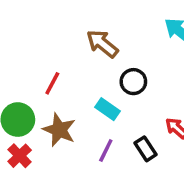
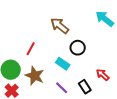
purple line: (106, 151) -> (62, 88), turned -72

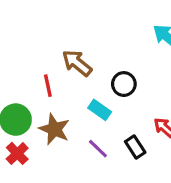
brown arrow: (60, 26) -> (77, 63), moved
red line: (31, 49) -> (48, 86), turned -40

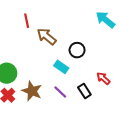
red line: (48, 86) -> (27, 21), moved
brown star: (54, 129) -> (32, 91), moved

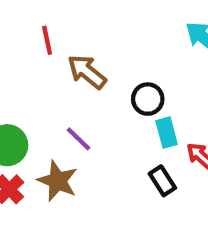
cyan rectangle: (61, 67) -> (167, 133), moved, turned 40
purple line: (60, 92) -> (78, 139), moved

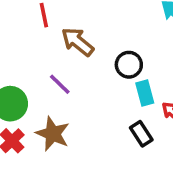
purple line: (78, 139) -> (60, 84), moved

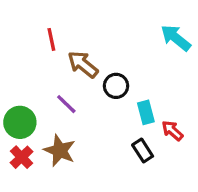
black circle: (129, 65) -> (116, 86), moved

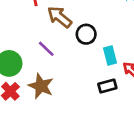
black rectangle: (143, 151) -> (107, 86), turned -72

